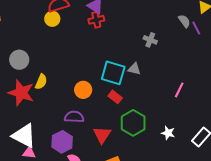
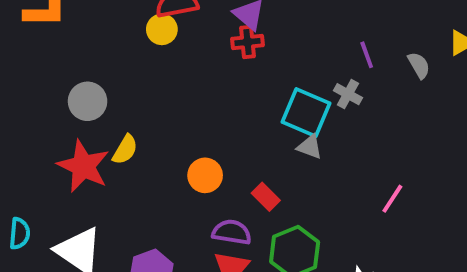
purple line: (196, 28) -> (367, 55), moved
cyan square: (113, 73) -> (306, 113), moved
purple semicircle: (74, 117) -> (232, 232), moved

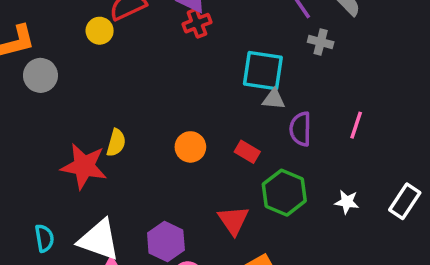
yellow circle: (162, 29) -> (100, 31), moved
gray cross: (348, 94) -> (321, 42), moved
gray circle: (88, 101) -> (40, 75), moved
purple semicircle: (232, 232) -> (300, 129), moved, turned -84

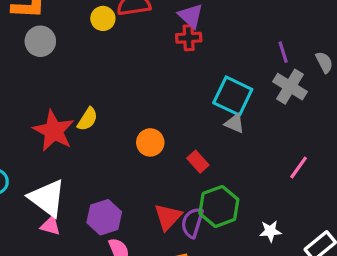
gray cross: (321, 42) -> (290, 87), size x1.5
purple semicircle: (300, 129) -> (192, 223), moved
white star: (347, 202) -> (270, 231), turned -30

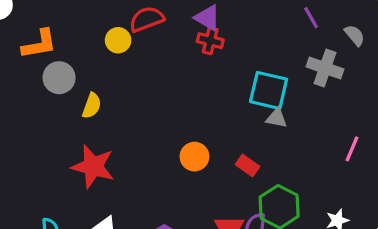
red cross: (189, 38) -> (210, 41), turned 30
purple line: (283, 52) -> (311, 18), moved
yellow semicircle: (87, 119) -> (92, 106), moved

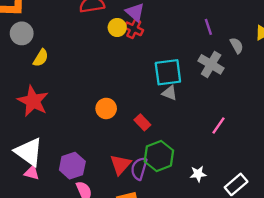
yellow circle: (118, 40) -> (117, 27), moved
cyan square: (269, 90) -> (168, 72), turned -32

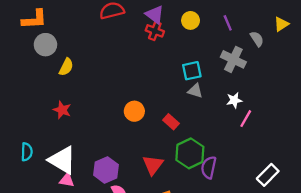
yellow circle: (117, 27) -> (191, 20), moved
cyan square: (168, 72) -> (192, 71), size x0.7
red star: (33, 101) -> (62, 110), size x0.6
purple semicircle: (139, 169) -> (209, 167), moved
white star: (198, 174) -> (234, 100), moved

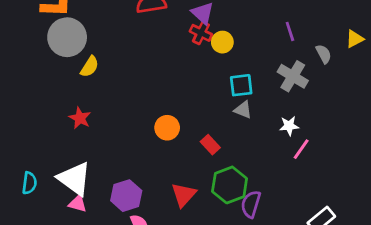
yellow circle: (191, 20) -> (222, 42), moved
gray circle: (45, 45) -> (67, 37), size x1.4
cyan semicircle: (27, 152) -> (29, 183), moved

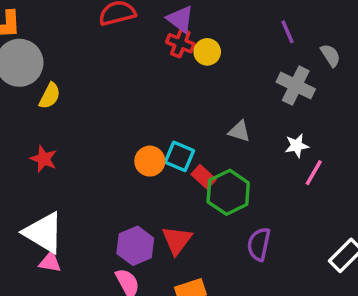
cyan square: (241, 85) -> (179, 156), moved, turned 35
green hexagon: (230, 185) -> (228, 192), moved
purple hexagon: (126, 196) -> (135, 246), moved

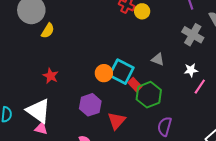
cyan square: (179, 156) -> (121, 72), size x1.4
red star: (44, 159) -> (51, 76), moved
purple hexagon: (135, 246) -> (90, 105), moved

